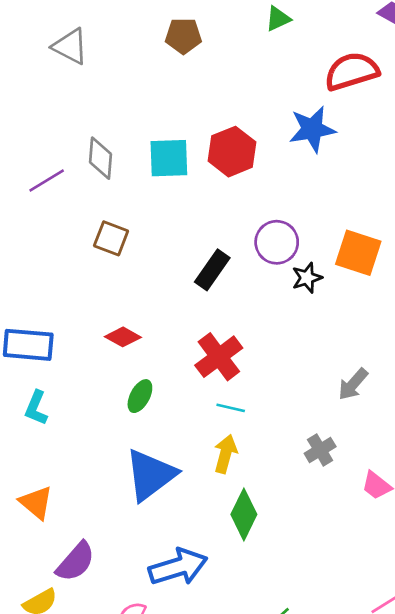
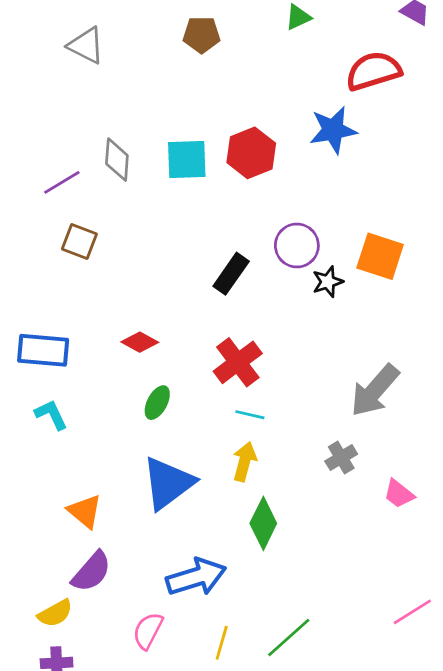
brown square: (111, 238) -> (79, 241), moved
gray arrow: (353, 384) -> (375, 390), size x1.6
cyan L-shape: (36, 408) -> (51, 415), turned 132
orange triangle: (36, 503) -> (85, 511), moved

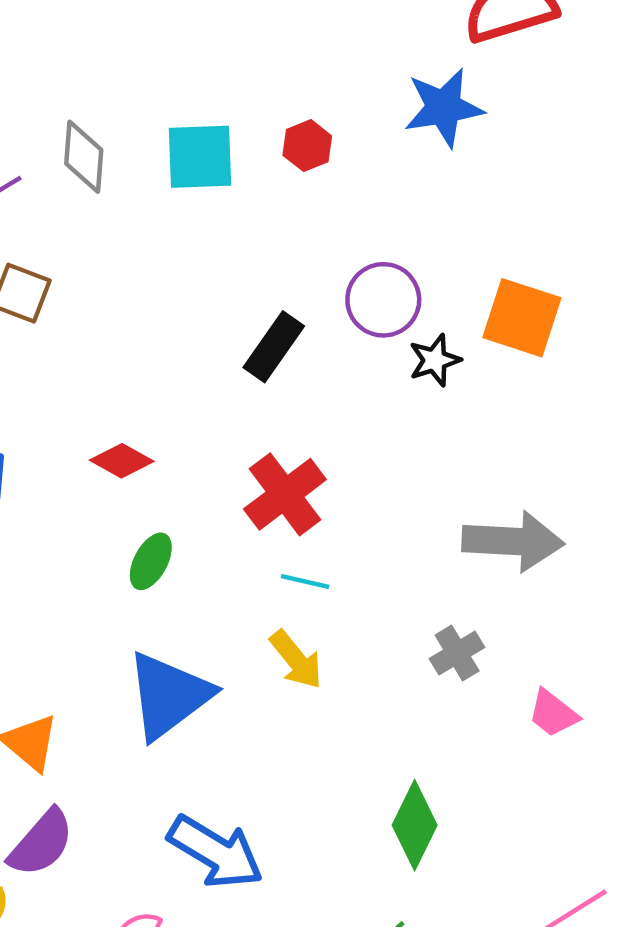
red hexagon: (251, 153) -> (307, 146), size x0.6
gray arrow: (375, 390) -> (513, 541), turned -128
yellow arrow: (244, 462) -> (296, 660), turned 126
green diamond: (263, 523) -> (415, 825), moved
blue arrow: (196, 577) -> (216, 852), turned 48

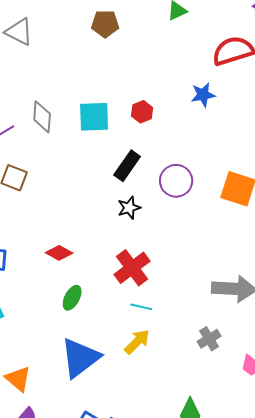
blue star: (444, 108) -> (203, 95), size x0.7
black rectangle: (274, 347) -> (127, 166), moved
black star: (435, 360) -> (129, 208), moved
yellow arrow: (296, 660) -> (137, 342), turned -96

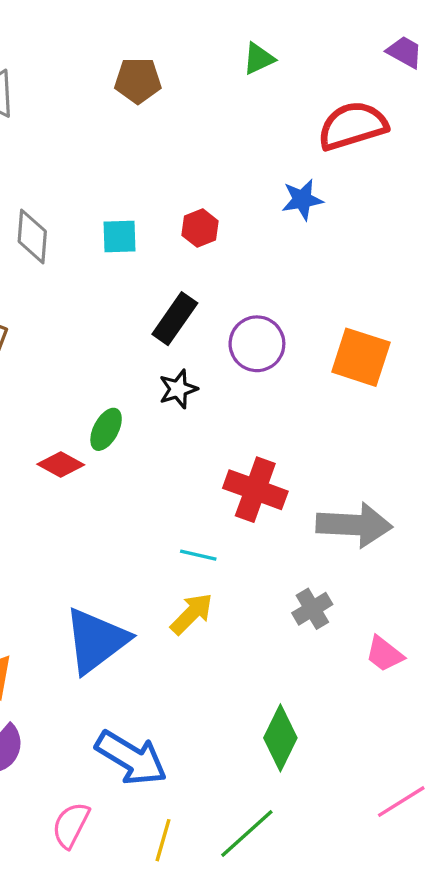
cyan square: (94, 117) -> (119, 236), size x0.7
red cross: (132, 268) -> (255, 490), moved, turned -33
green ellipse: (72, 298) -> (106, 429), moved

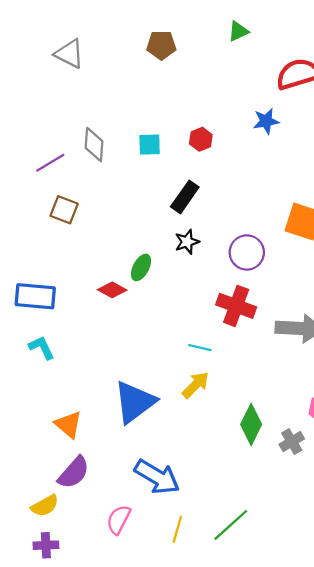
purple circle: (257, 344) -> (247, 252), moved
gray cross: (312, 609) -> (292, 442), moved
green diamond: (280, 738) -> (251, 424), moved

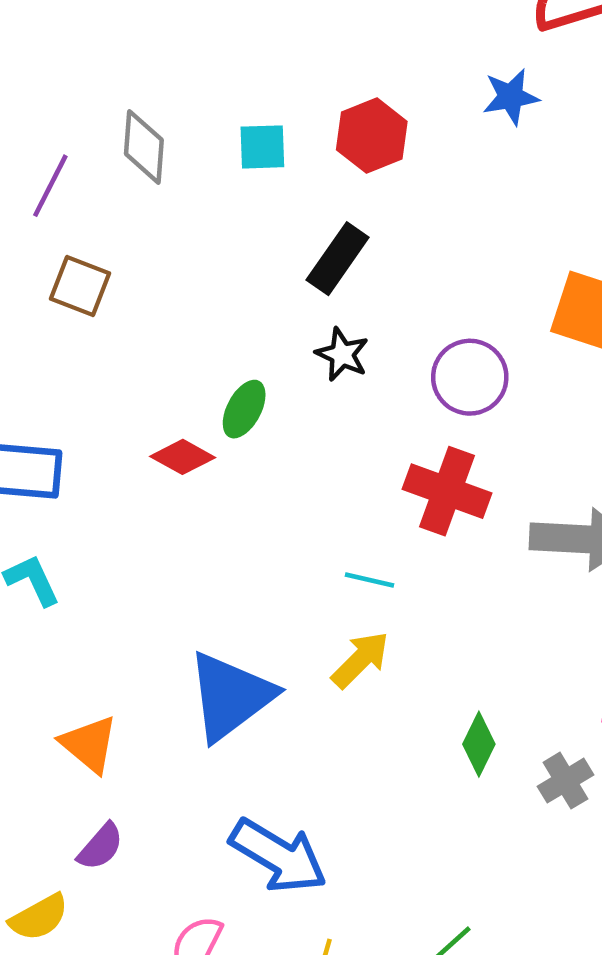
red hexagon: (201, 139) -> (372, 136), size x1.4
purple line: (50, 163) -> (50, 186), turned -32
black star: (187, 242) -> (342, 354), turned -30
green diamond: (251, 424) -> (479, 744), size x0.7
purple semicircle: (74, 473) -> (101, 847), size x0.7

